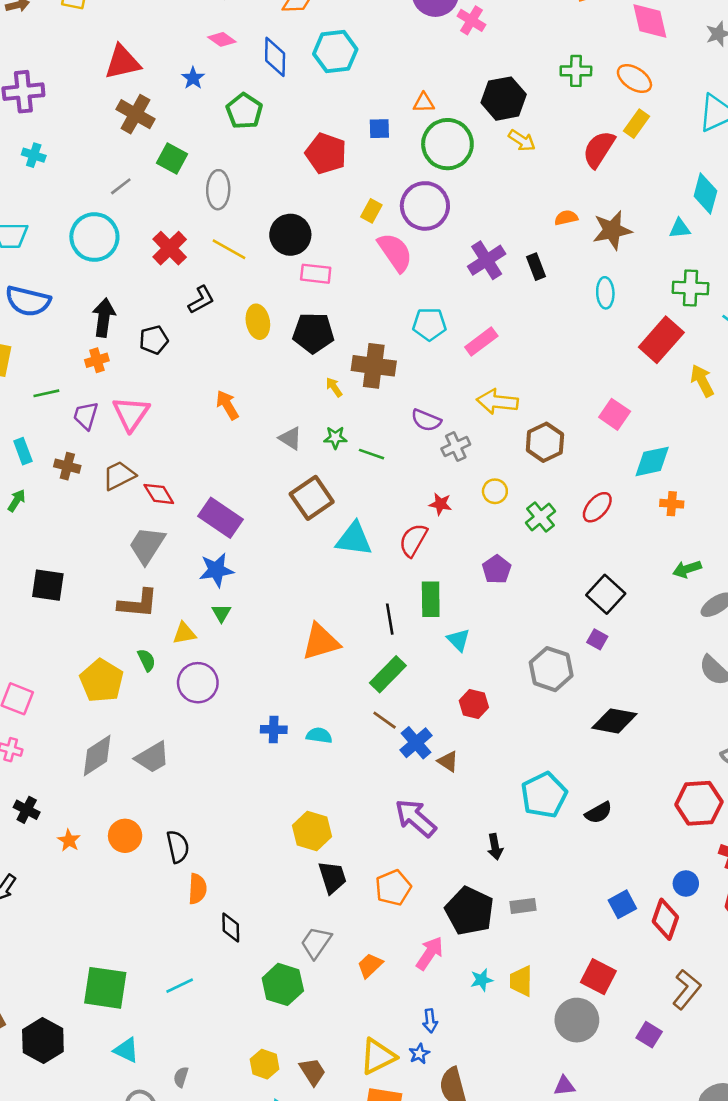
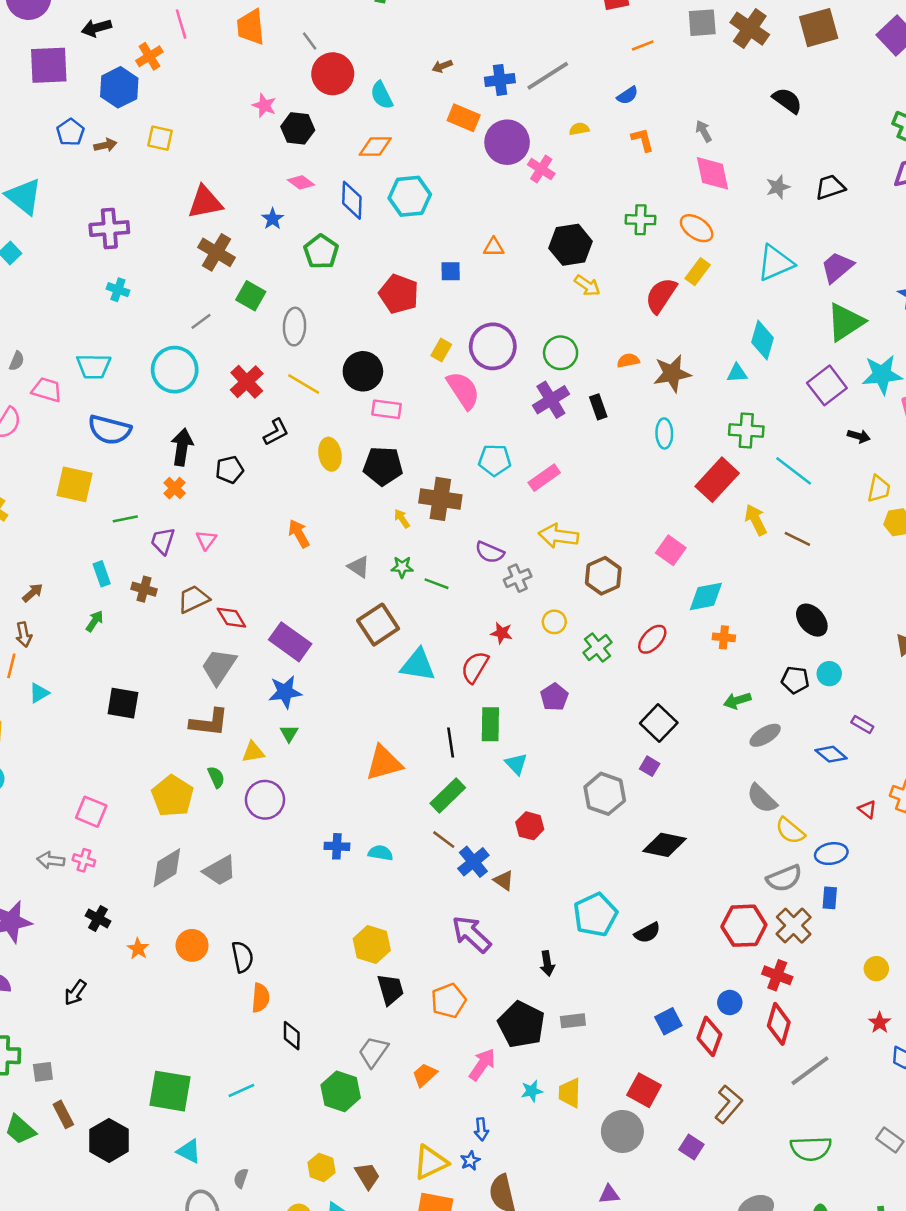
green circle: (447, 144) -> (561, 353), moved, size x0.7
orange cross: (97, 360) -> (175, 488), turned -30
pink triangle: (131, 414) -> (206, 540), size x0.6

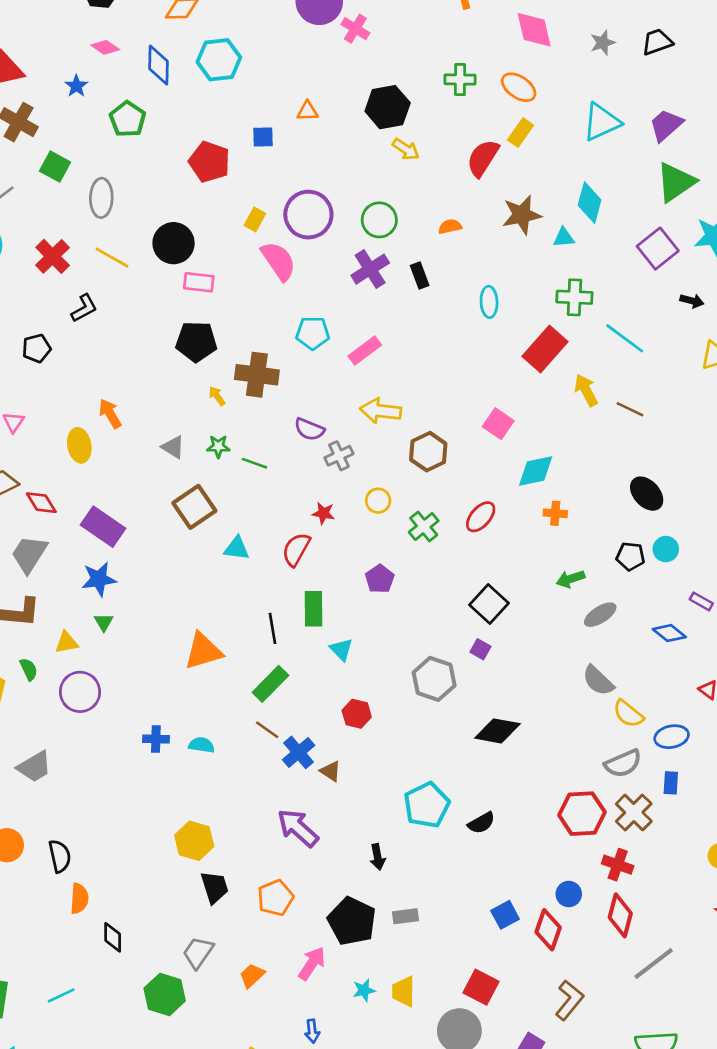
brown star: (672, 373) -> (522, 215), moved
yellow ellipse: (330, 454) -> (79, 445), moved
cyan triangle: (418, 665) -> (237, 548), size x0.7

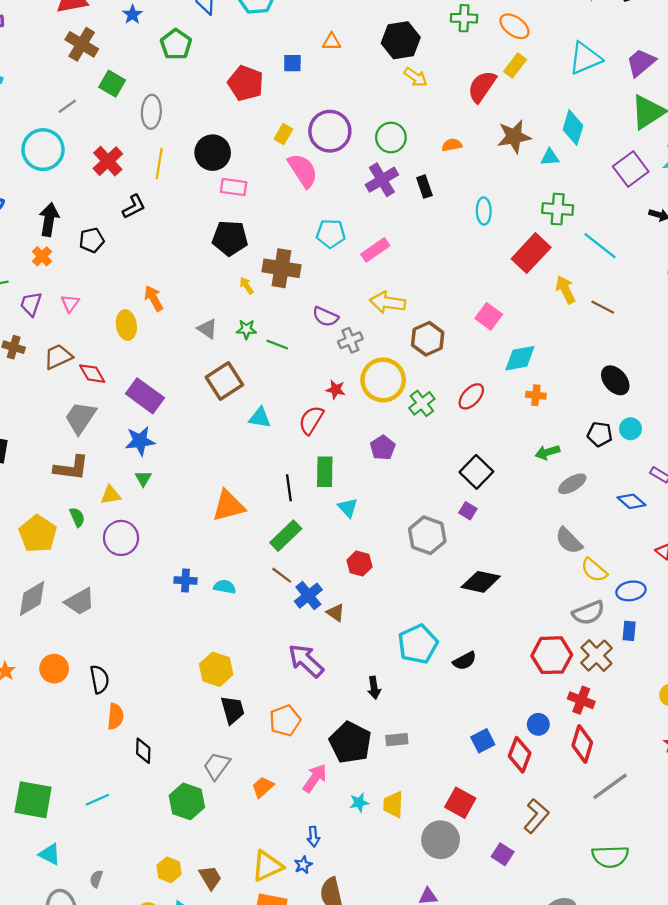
yellow line: (112, 258) -> (159, 164), turned 68
yellow circle: (378, 501) -> (383, 380), size x2.0

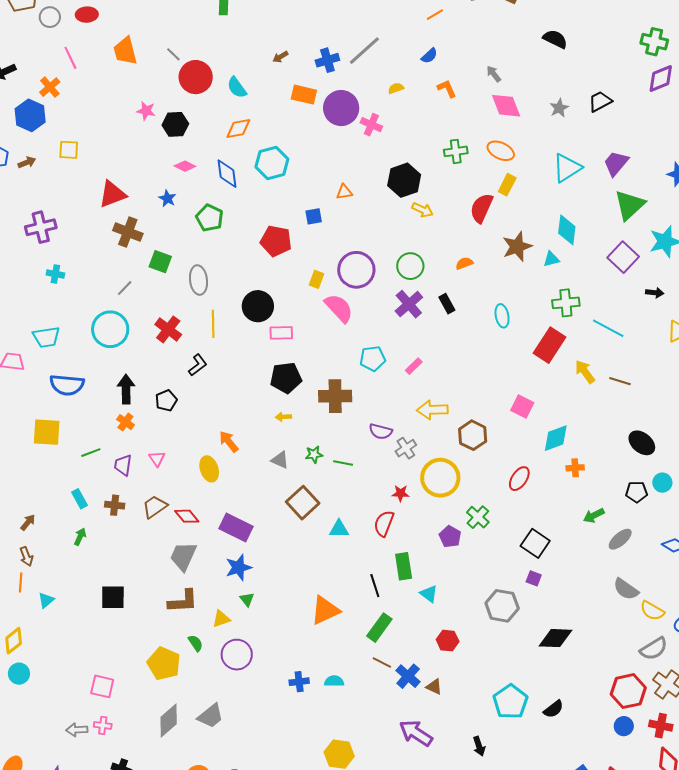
pink rectangle: (375, 250) -> (414, 366), size x0.7
yellow arrow: (246, 286) -> (283, 417), moved, turned -49
green cross: (422, 403) -> (478, 517), moved
blue circle: (538, 724) -> (624, 726), moved

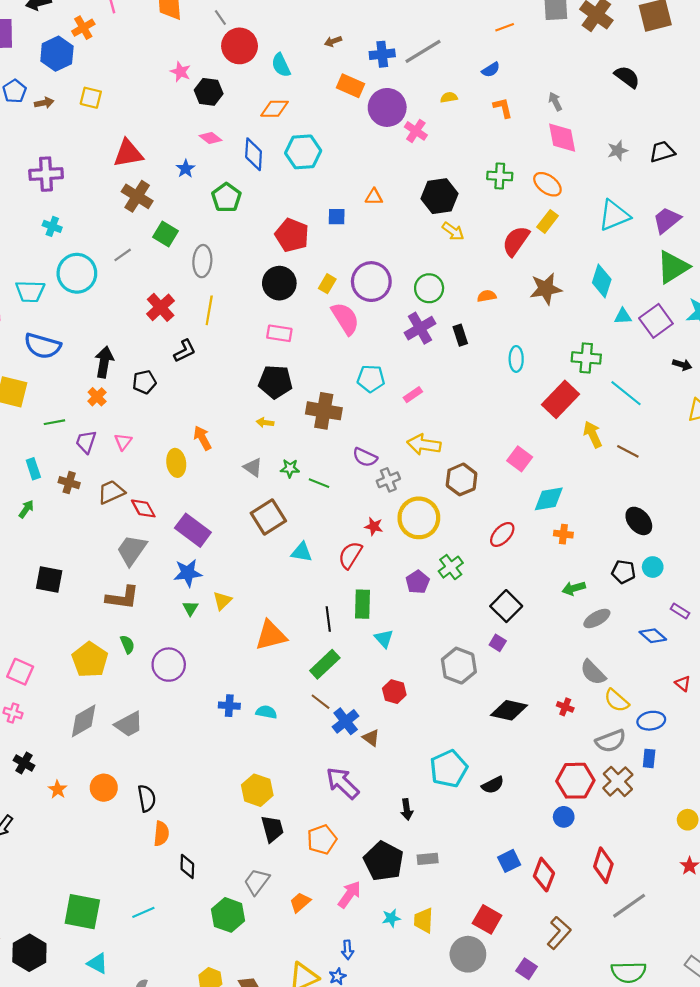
cyan triangle: (551, 259) -> (623, 316), moved
black circle: (258, 306) -> (279, 283), moved
cyan circle: (110, 329) -> (77, 273), moved
yellow triangle: (221, 619) -> (222, 601), moved, turned -36
red cross: (661, 726) -> (565, 707), moved, size x0.7

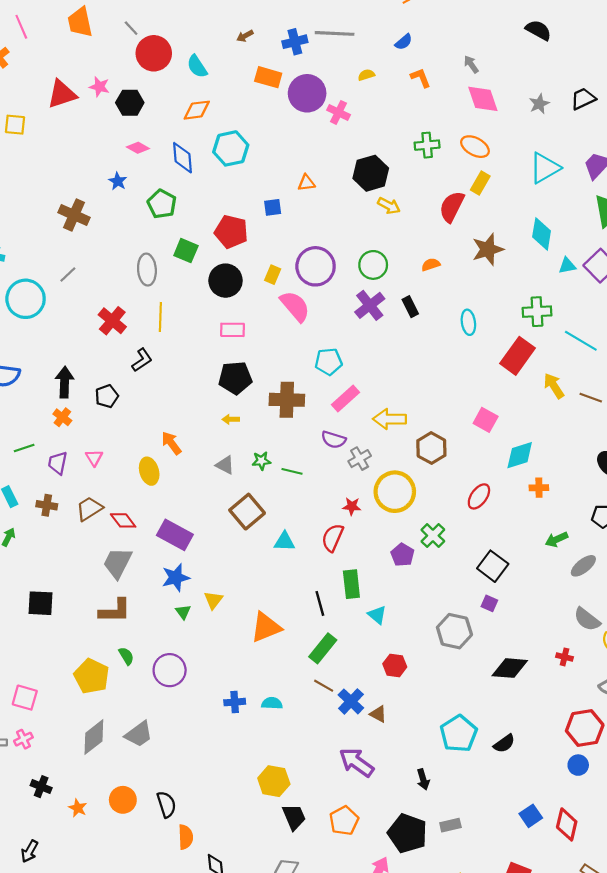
gray line: (423, 51) -> (335, 33), turned 42
red triangle: (128, 153) -> (62, 94), moved
green square: (166, 234) -> (186, 251), moved
pink rectangle: (413, 395) -> (346, 398), moved, size x1.5
pink cross: (13, 713) -> (23, 739), turned -36

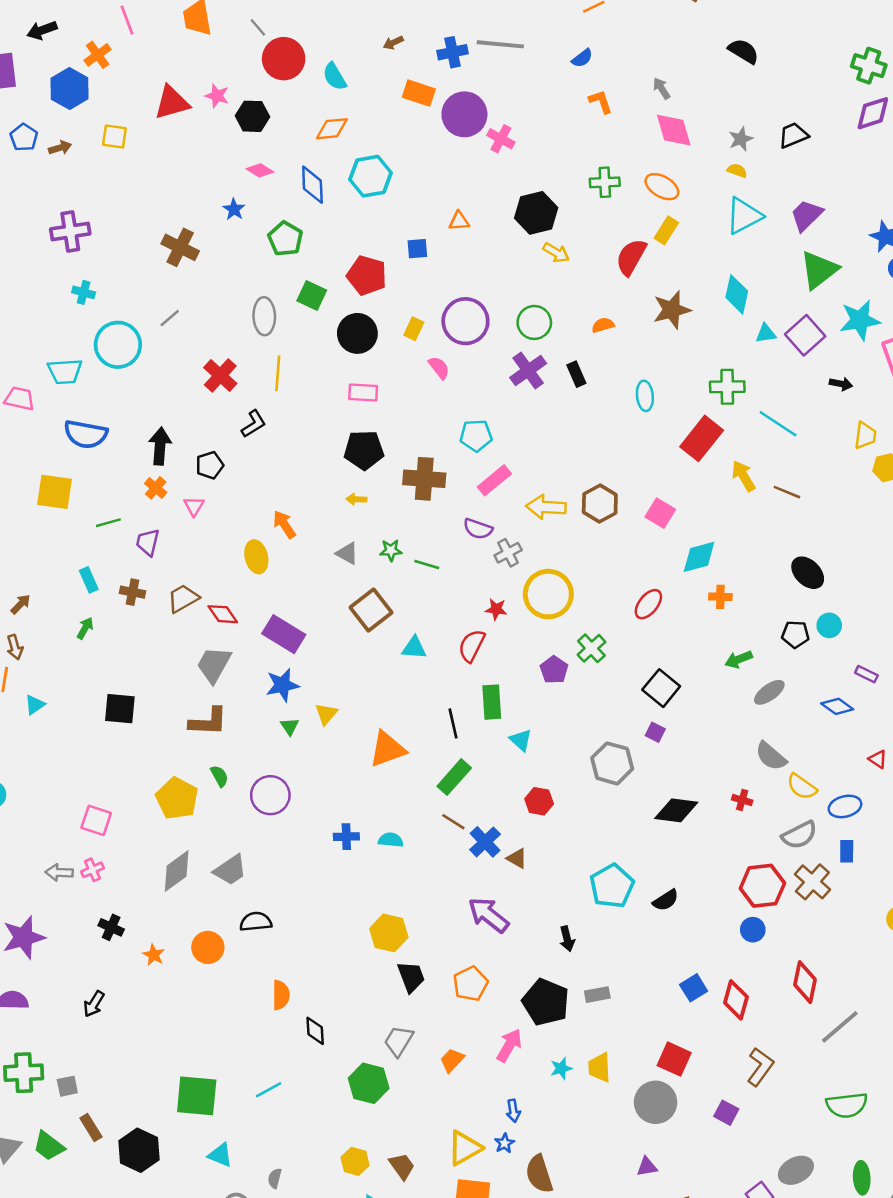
yellow semicircle: (366, 75) -> (737, 171), moved, turned 35
pink semicircle: (295, 306) -> (439, 368), size x0.6
brown hexagon: (431, 448) -> (600, 503), moved
pink triangle: (94, 458) -> (194, 506), moved
black semicircle: (166, 804) -> (256, 922), moved, turned -80

